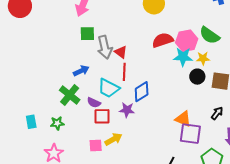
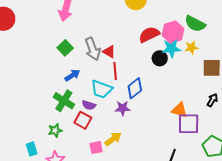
green square: (87, 34) -> (65, 48), moved, turned -35
black circle: (197, 77) -> (160, 58), moved
red square: (102, 116) -> (83, 120), moved, turned 36
cyan rectangle: (31, 122) -> (32, 149), moved

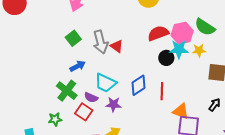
red line: (115, 71) -> (162, 91), moved
purple star: (123, 108) -> (113, 104), moved

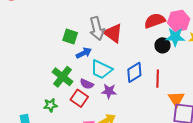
green square: (73, 38) -> (70, 36), moved, turned -35
red triangle: (117, 46) -> (113, 33), size x1.5
blue arrow: (78, 66) -> (84, 53), moved
orange triangle: (181, 111) -> (176, 99), turned 36

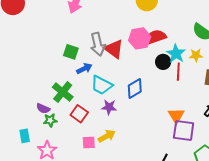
pink hexagon: (179, 21) -> (140, 38), moved
cyan star: (175, 37) -> (176, 54), turned 30
red line: (158, 79) -> (178, 72), moved
purple semicircle: (87, 84) -> (43, 108), moved

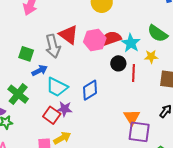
red triangle: (114, 49) -> (69, 35), moved
cyan star: (176, 54) -> (131, 43), moved
red square: (79, 114) -> (52, 115), moved

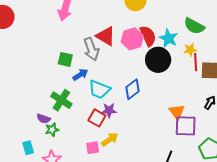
red semicircle: (111, 39) -> (148, 36), turned 90
black circle: (118, 63) -> (158, 60), size x1.6
red line: (134, 73) -> (196, 62), moved

